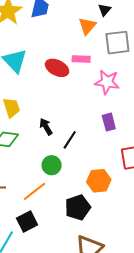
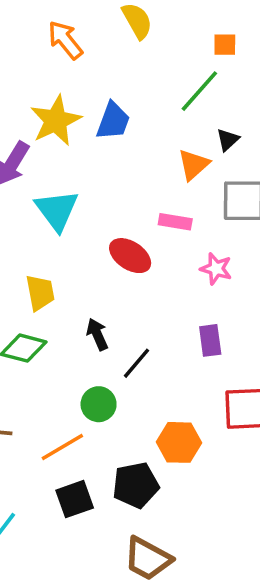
red ellipse: (57, 68) -> (130, 256), moved
pink star: (107, 82) -> (216, 269), size x0.7
black square: (27, 222) -> (75, 499), moved

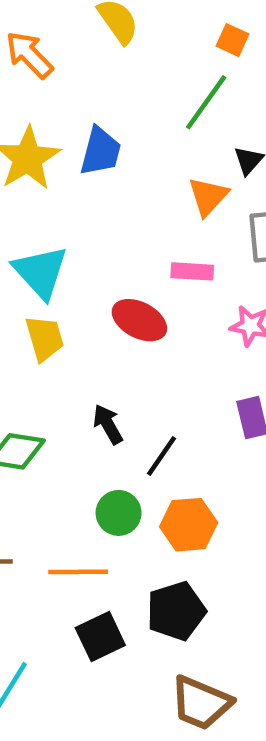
orange square: (225, 45) -> (232, 40), turned 30
yellow trapezoid: (40, 293) -> (45, 338), moved
orange hexagon: (179, 442) -> (189, 525), moved
orange line: (62, 447) -> (78, 572), turned 36

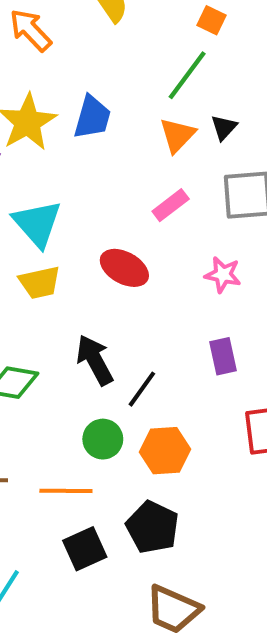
orange triangle: (208, 196) -> (177, 135), moved
pink rectangle: (192, 271) -> (171, 205), moved, turned -42
yellow trapezoid: (45, 338) -> (40, 283), turned 93
black arrow: (108, 424) -> (95, 360), size x1.4
black pentagon: (176, 611) -> (152, 527), turned -30

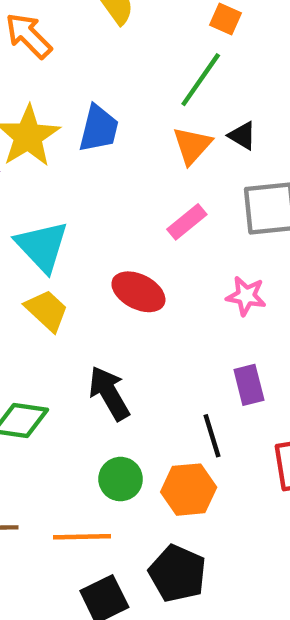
black triangle: (224, 128) -> (242, 136), turned -40
yellow trapezoid: (40, 283) -> (47, 311), turned -123
black line: (142, 389) -> (212, 436), moved, turned -51

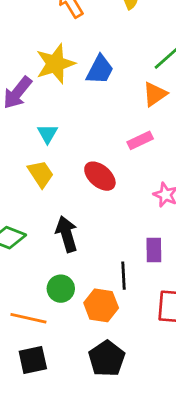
cyan triangle: (42, 246) -> (47, 134), size x0.6
black pentagon: (178, 573) -> (107, 359), moved

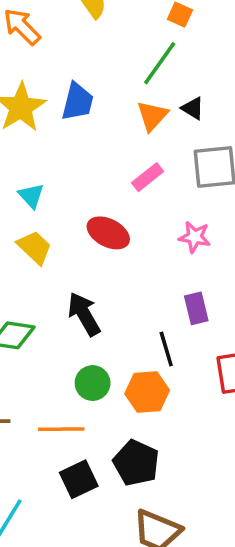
black pentagon: (107, 359) -> (136, 463), moved

